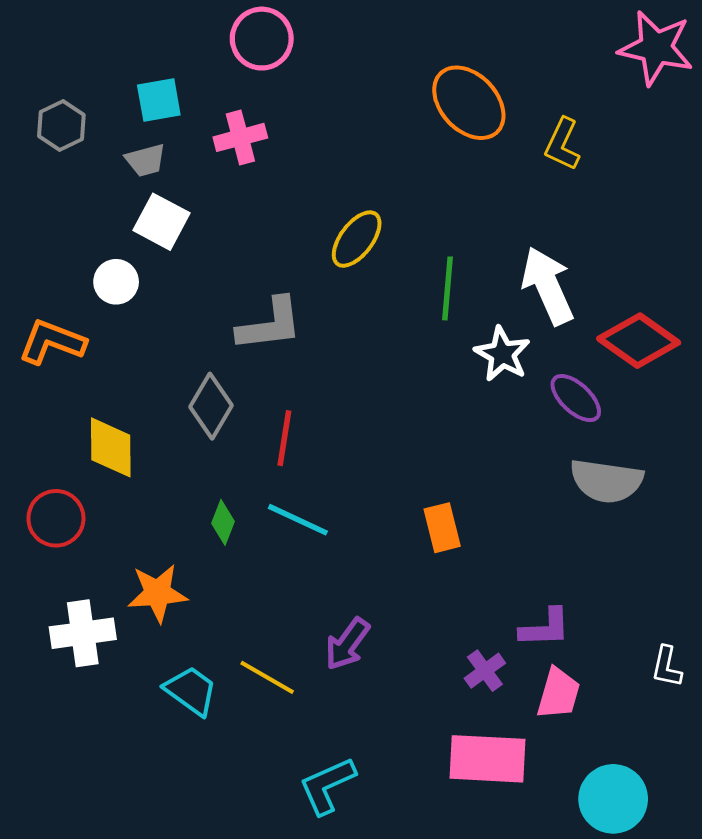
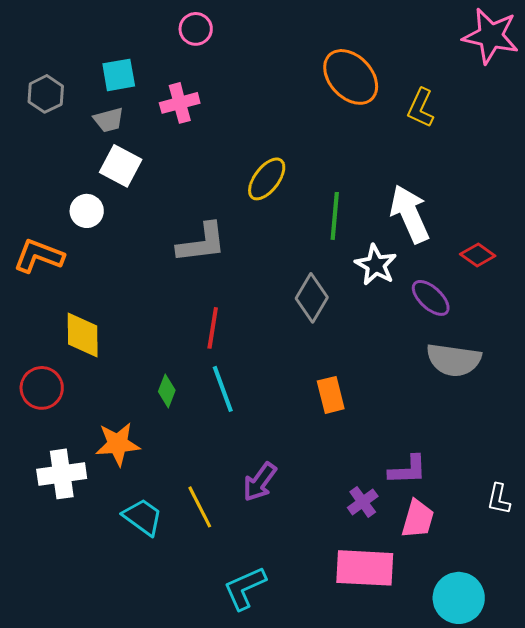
pink circle: (262, 39) -> (196, 29), size x0.7
red diamond: (639, 341) -> (478, 255), size x0.6
gray diamond: (211, 406) -> (312, 298), moved
cyan line: (298, 520) -> (223, 389), turned 45
yellow line: (267, 677) -> (200, 507), turned 33

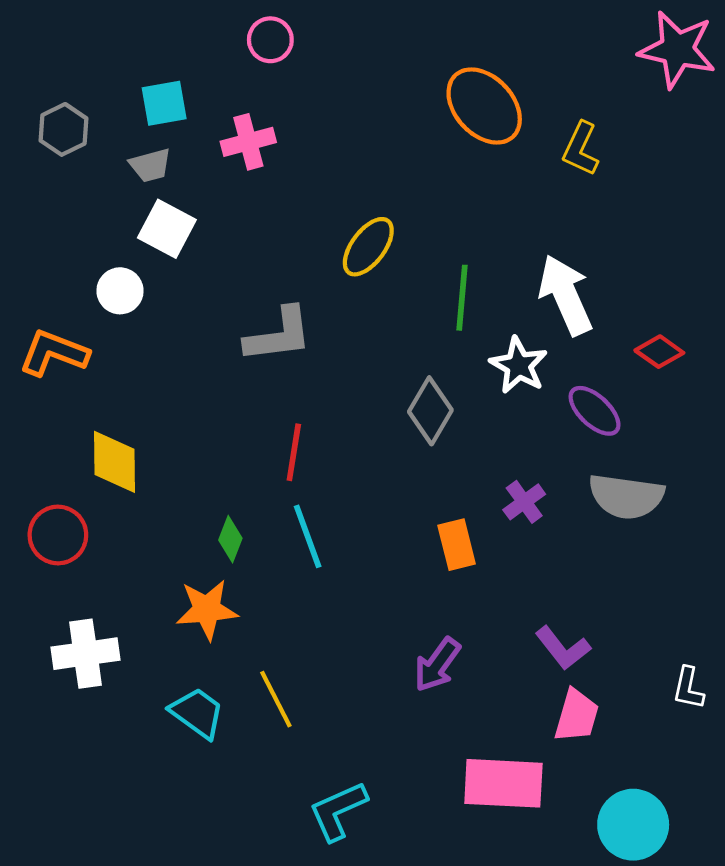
orange star: (118, 444) -> (207, 609), moved
purple L-shape: (408, 470) -> (563, 648), turned 54
purple arrow: (260, 482) -> (437, 665), moved
purple cross: (363, 502) -> (524, 502), moved

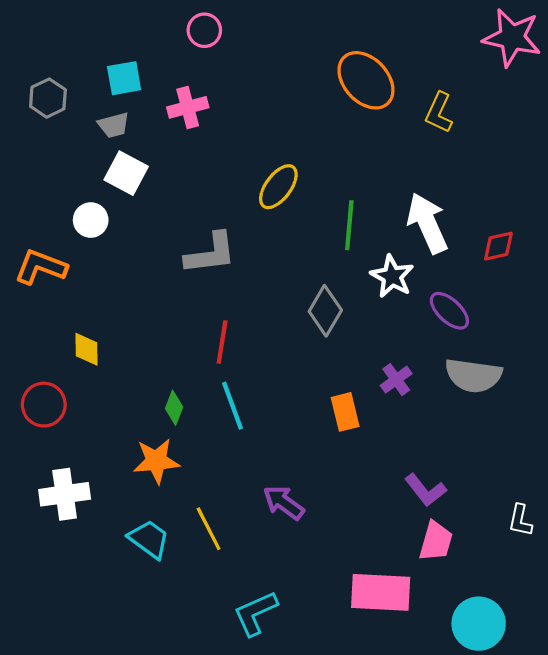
red diamond: (659, 352) -> (498, 246), moved, turned -48
yellow diamond: (114, 462) -> (87, 349), size x0.7
purple arrow: (437, 665) -> (284, 503), moved, turned 90

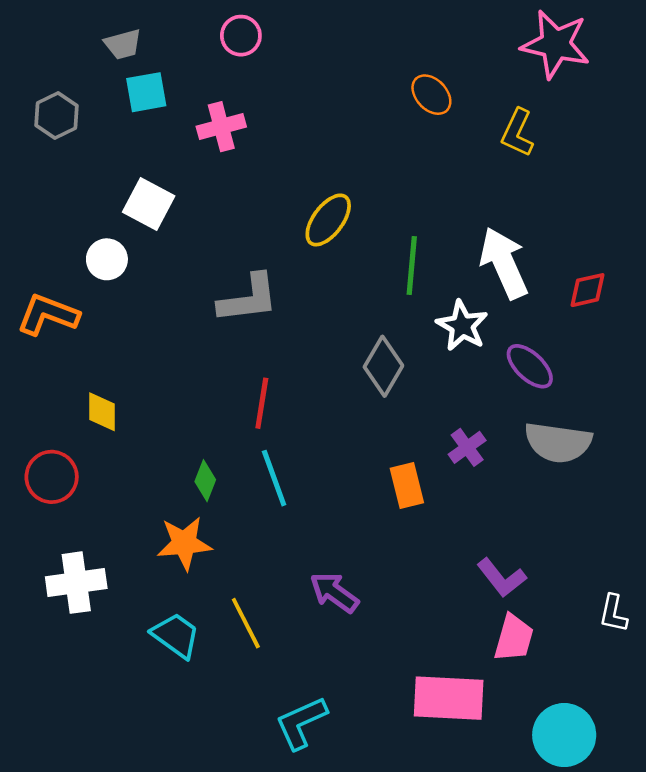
pink star: (512, 38) -> (556, 44), moved
orange ellipse: (366, 80) -> (431, 95), size x0.6
gray trapezoid: (114, 125) -> (123, 44), moved

